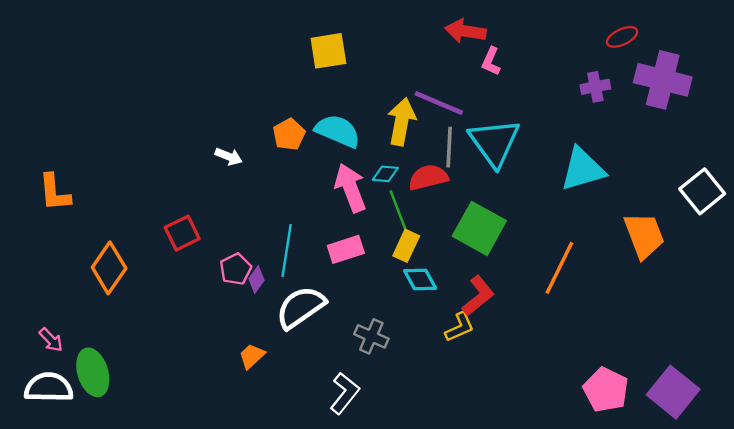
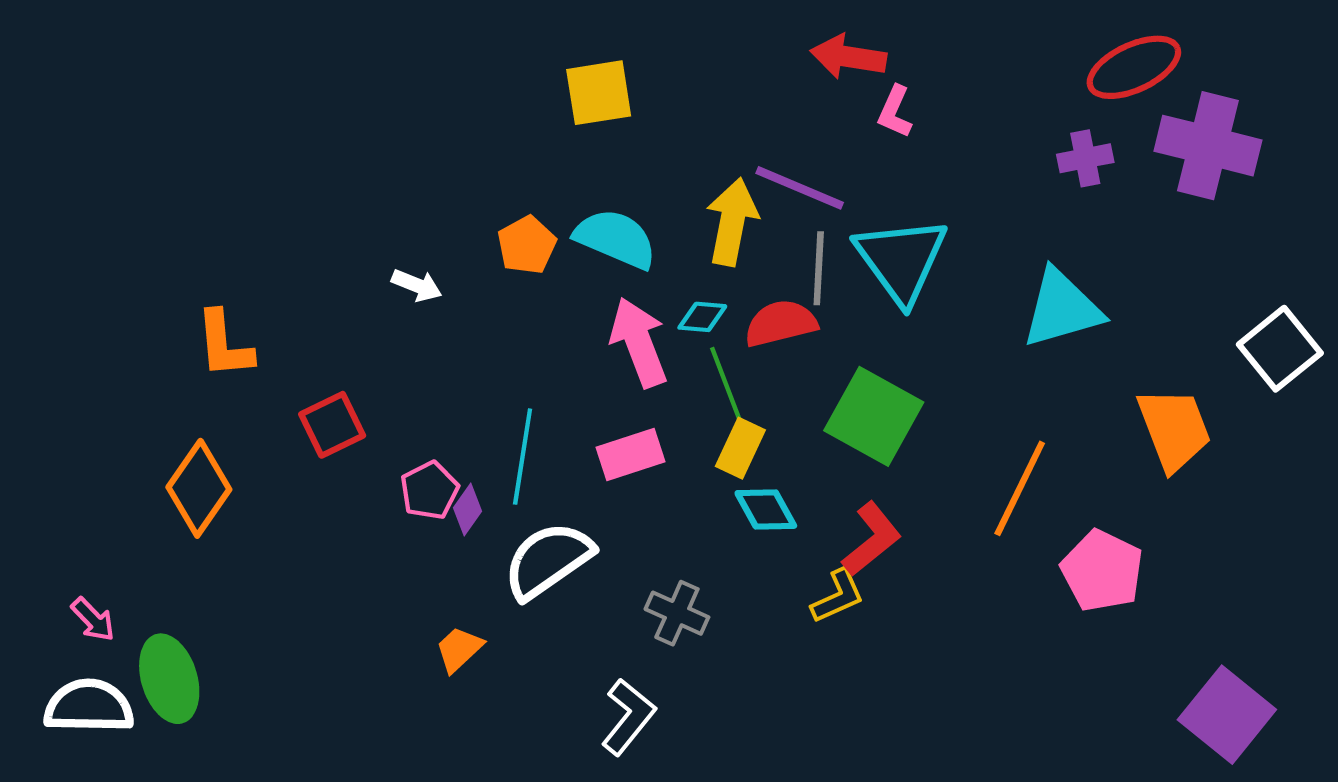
red ellipse: (622, 37) -> (1134, 67), size x1.6
orange L-shape: (54, 192) -> (224, 344), moved
pink pentagon: (606, 390) -> (1102, 571), moved

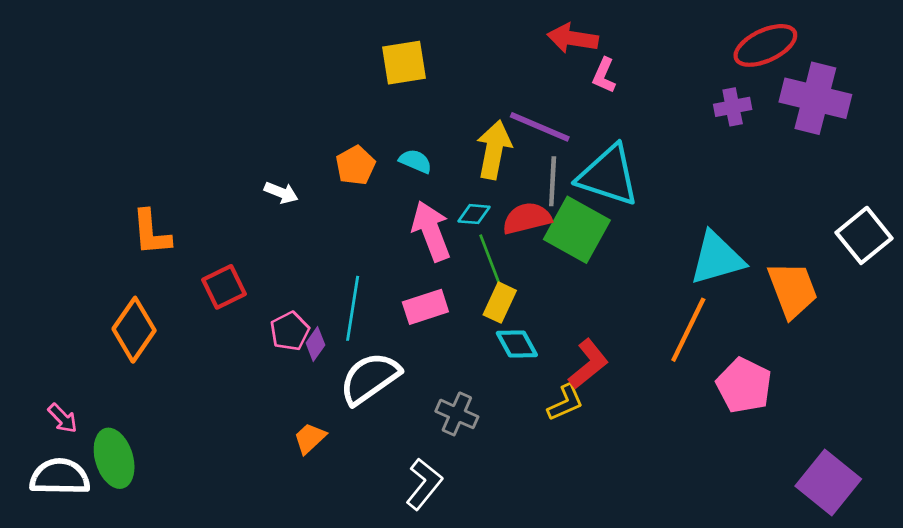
cyan semicircle: (616, 239) -> (415, 161), size x0.6
cyan triangle: (901, 260) -> (608, 175), turned -36
cyan triangle: (1062, 308) -> (717, 258), moved
green square: (874, 416) -> (577, 230), moved

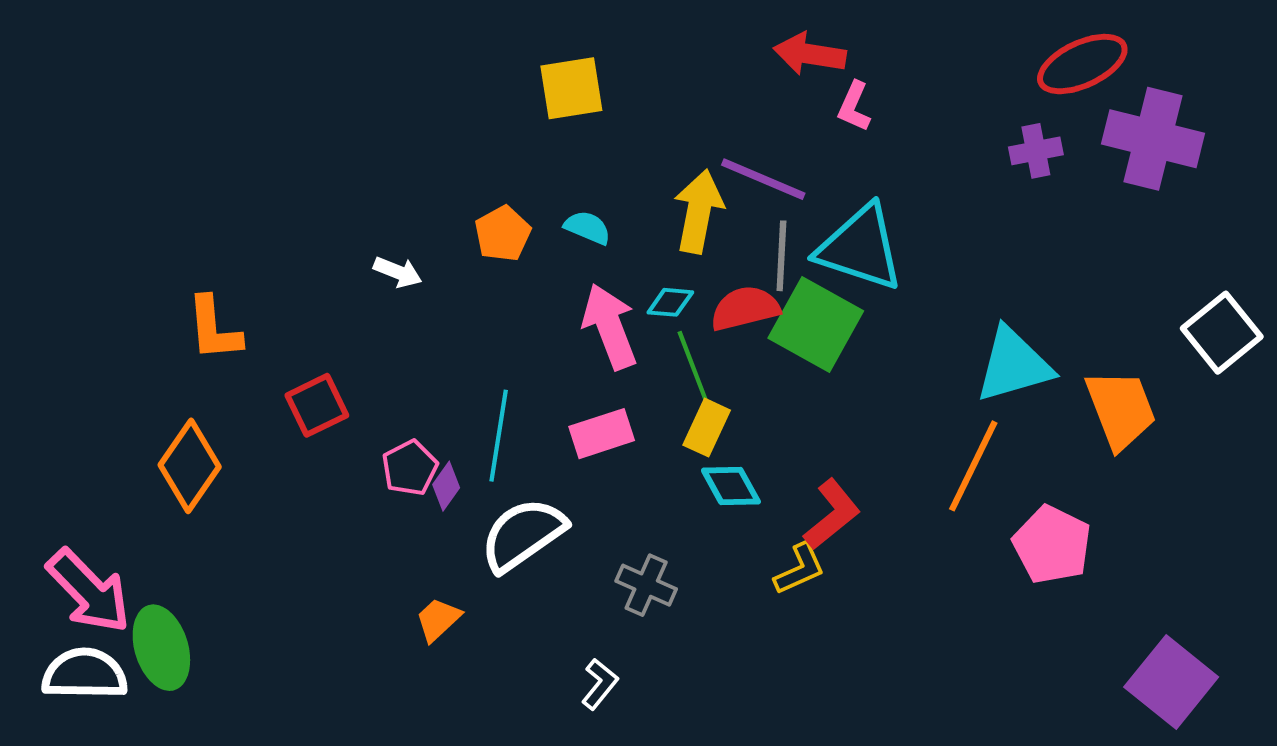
pink arrow: (63, 418) -> (89, 591), size x2.0
white L-shape: (424, 484) -> (600, 684), size x0.7

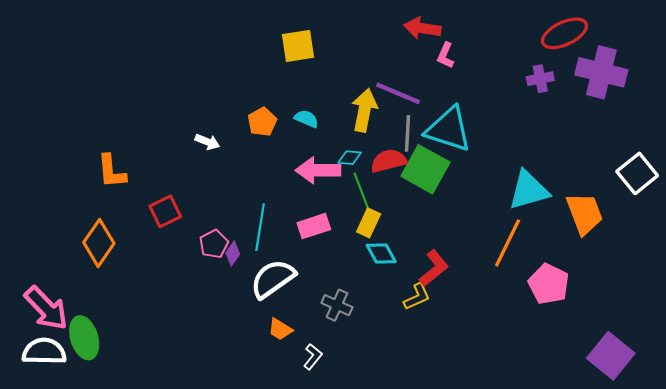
pink arrow: (610, 327) -> (318, 170), turned -69
orange trapezoid: (438, 619) -> (280, 329), moved, turned -105

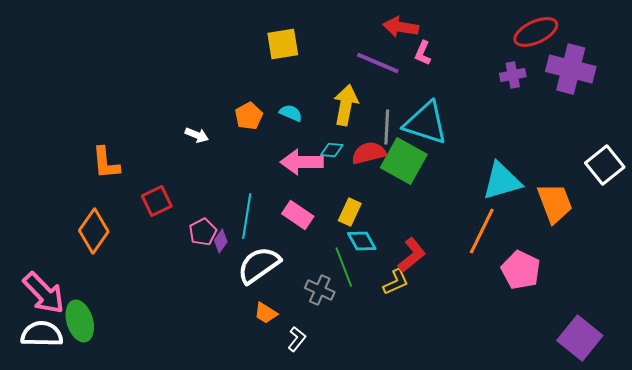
purple line: (398, 93) -> (378, 63), moved
green line: (362, 193) -> (344, 267), moved
pink rectangle: (314, 226) -> (298, 215), turned 52

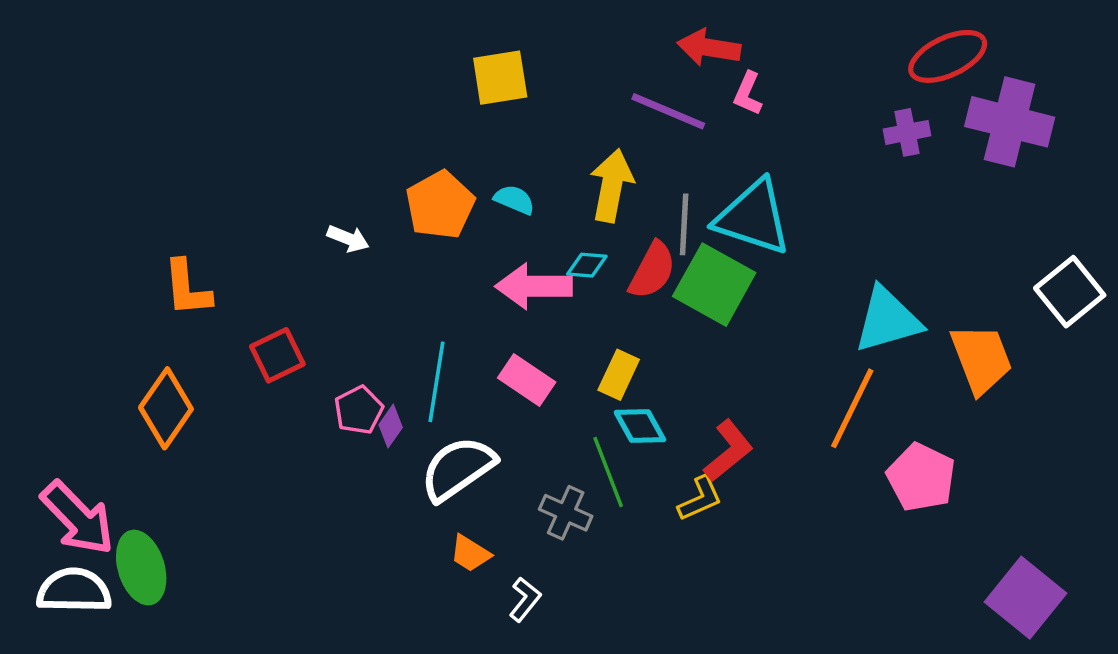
orange pentagon: (249, 116) -> (440, 205), size x1.4
red semicircle: (369, 153) -> (652, 270), turned 132

